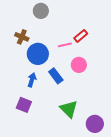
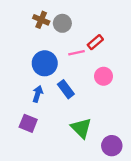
gray circle: (41, 11) -> (62, 23), moved
brown cross: (22, 37) -> (41, 20), moved
pink circle: (79, 65) -> (104, 76), moved

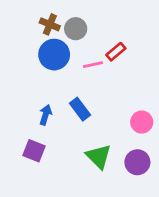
blue circle: (45, 63) -> (54, 55), moved
pink circle: (104, 76) -> (142, 122), moved
purple circle: (112, 146) -> (137, 162), moved

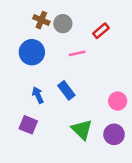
red rectangle: (116, 52) -> (101, 31), moved
blue circle: (54, 55) -> (32, 52), moved
blue arrow: (46, 115) -> (38, 95), turned -42

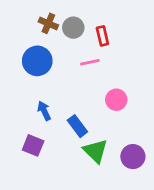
red rectangle: (101, 31) -> (102, 36), moved, turned -63
blue rectangle: (66, 90) -> (77, 126), moved
pink circle: (118, 101) -> (116, 100), moved

